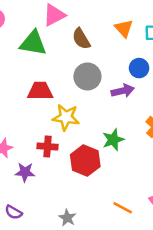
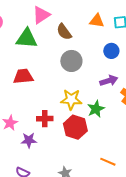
orange triangle: (124, 28) -> (97, 21), turned -35
red trapezoid: (40, 91) -> (23, 76), moved
purple arrow: (123, 91) -> (109, 81), moved
yellow star: (66, 117) -> (71, 99), moved

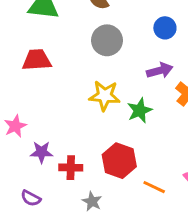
red cross: (45, 119) -> (71, 168), moved
red hexagon: (75, 127) -> (119, 161), moved

